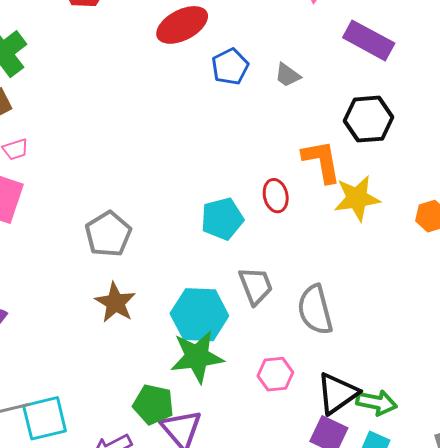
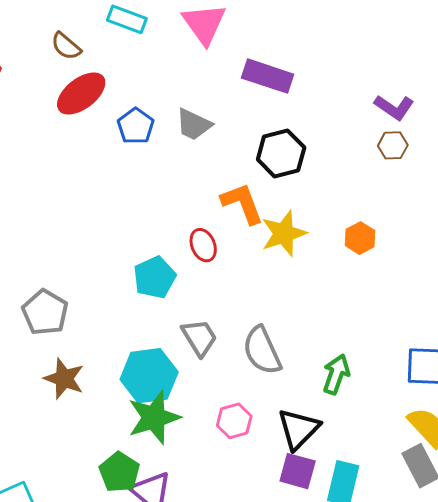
gray trapezoid: (287, 75) -> (194, 124), size x1.4
green arrow: (377, 403) -> (336, 374), moved, turned -72
green pentagon: (153, 404) -> (119, 472), turned 30

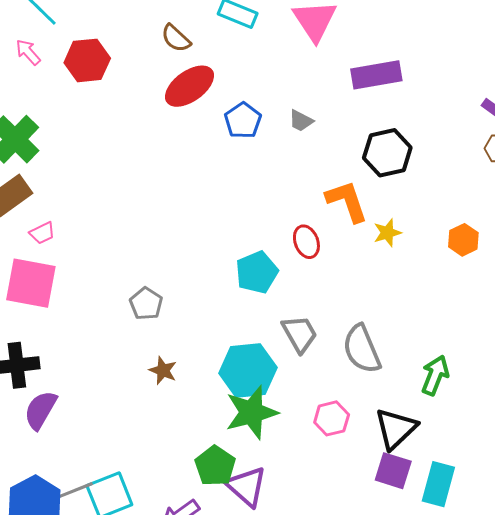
purple rectangle: (268, 76) -> (376, 75), turned -30
gray trapezoid: (194, 124) -> (301, 121), size x0.7
yellow star: (284, 233) -> (387, 233), size x0.6
gray pentagon: (45, 312) -> (146, 304), size x0.7
brown star: (64, 379) -> (163, 370), size x0.7

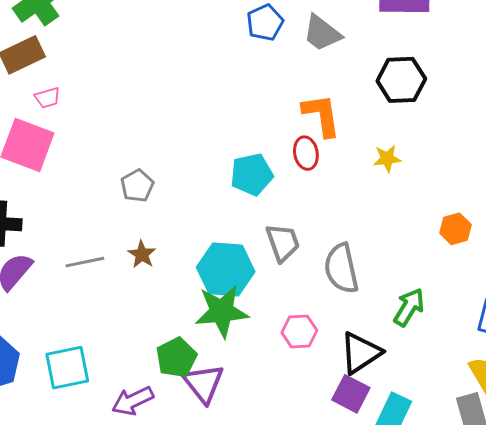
gray trapezoid: (301, 121) -> (322, 33), size x1.6
orange L-shape: (347, 201) -> (321, 115), moved
orange hexagon: (463, 240) -> (455, 229), moved
gray line: (74, 491) -> (85, 262), moved

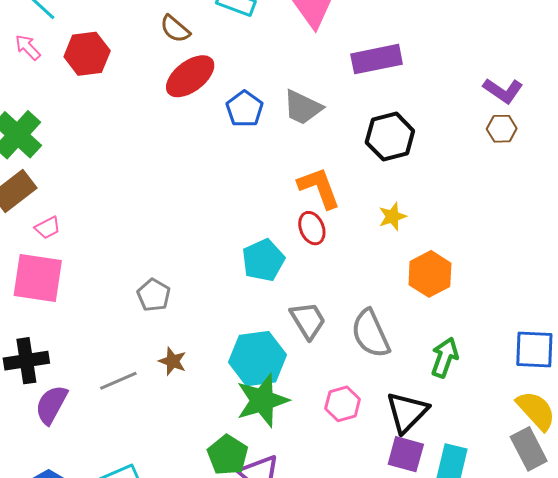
orange hexagon: (455, 229) -> (430, 274), moved, size x1.4

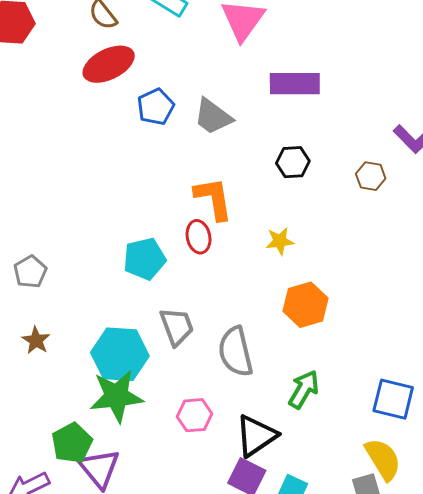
brown hexagon: (502, 129) -> (371, 176), moved
black hexagon: (390, 137) -> (293, 162), size x0.7

